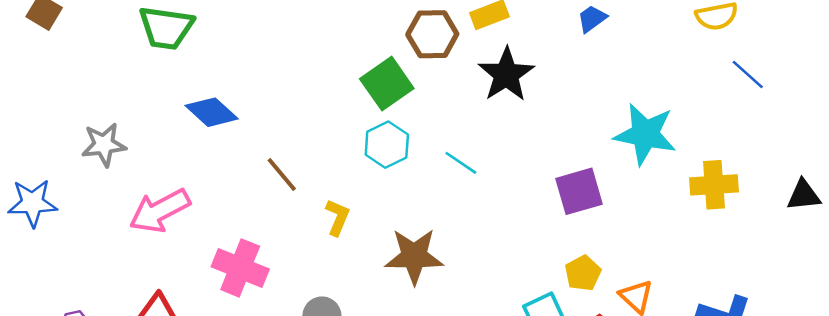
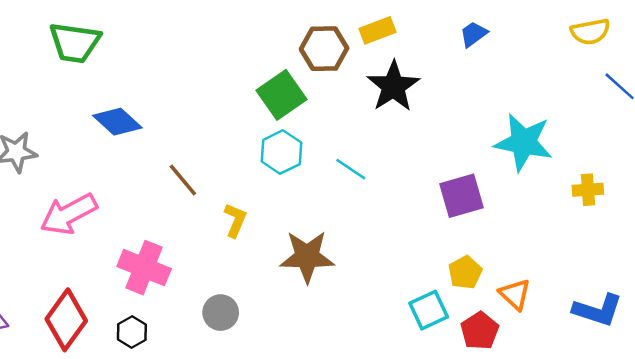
yellow cross: (714, 185) -> (588, 190), size x0.7

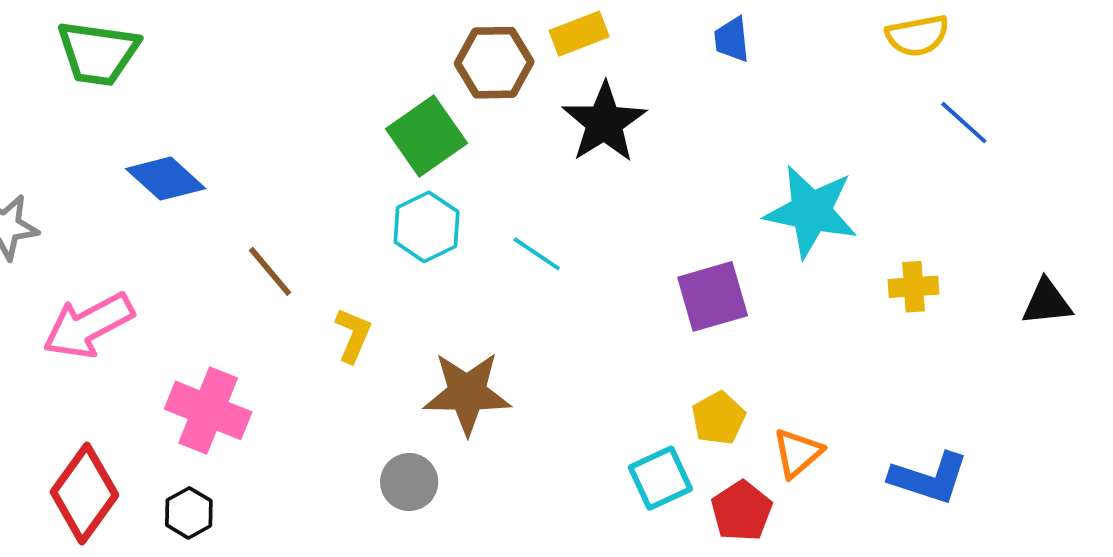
blue trapezoid: (474, 34) -> (732, 39), turned -60
orange triangle: (515, 294) -> (798, 453), turned 36
gray circle: (221, 313) -> (409, 482), moved

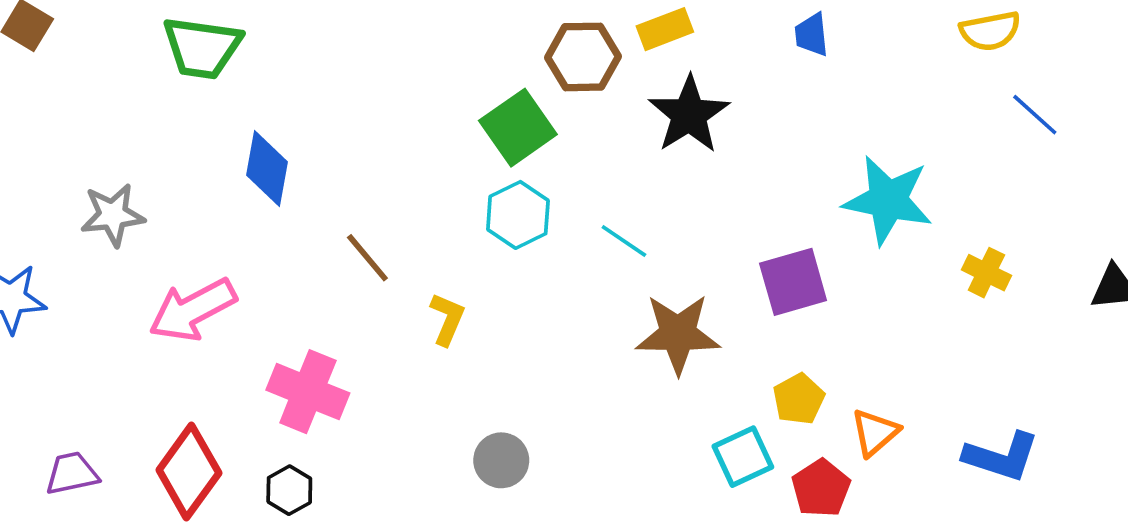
blue diamond: (166, 179) -> (267, 168), turned 58
yellow cross: (914, 287) -> (986, 273), turned 30
brown star: (467, 393) -> (678, 334), moved

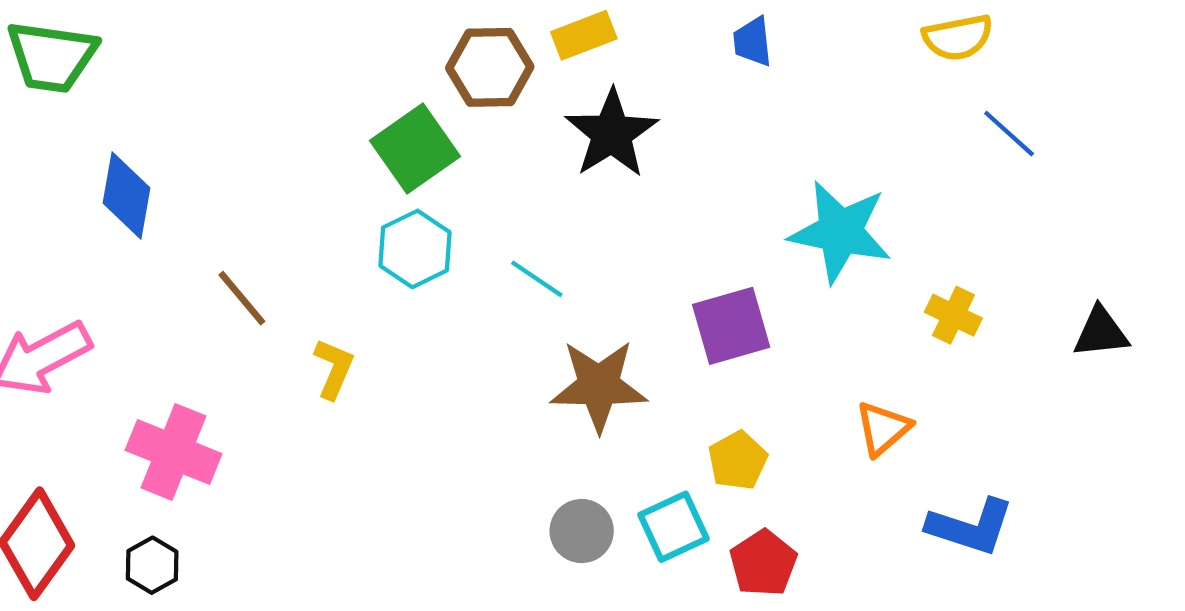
orange triangle: (875, 432) -> (883, 428), moved
gray circle: (501, 460) -> (582, 531), moved

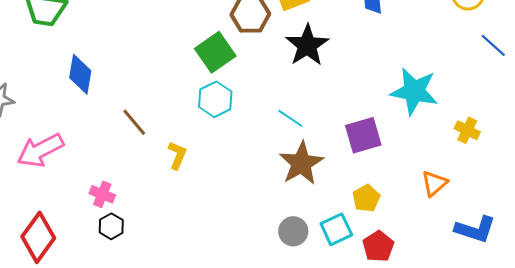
cyan line: (537, 279) -> (290, 118), moved
brown star: (599, 386) -> (301, 163), turned -30
pink cross: (174, 452) -> (102, 194), size x0.6
black hexagon: (152, 565) -> (111, 226), moved

